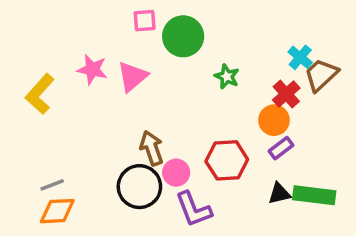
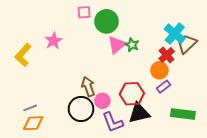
cyan cross: (300, 57) -> (175, 34), size x1.5
pink star: (92, 70) -> (54, 41), turned 30
pink triangle: (132, 76) -> (117, 45), moved
black triangle: (279, 194) -> (139, 113), moved, size x1.6

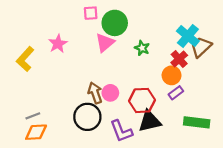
pink triangle: (117, 45) -> (105, 43), moved
pink circle: (102, 101) -> (110, 93), moved

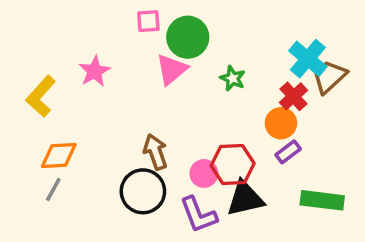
pink circle: (110, 93) -> (204, 173), moved
gray line: (33, 116) -> (53, 190), turned -40
orange diamond: (36, 132) -> (59, 156), moved

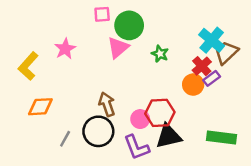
purple rectangle: (288, 152) -> (212, 78), moved
gray line: (53, 190) -> (65, 139), moved

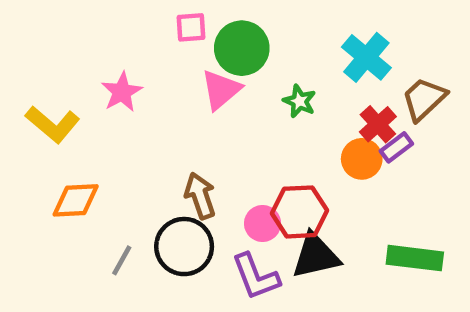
cyan cross: (212, 40) -> (366, 57), moved
yellow L-shape: (28, 66) -> (53, 124), turned -92

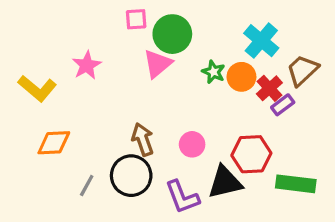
orange circle: (362, 159) -> (241, 77), moved
red hexagon: (299, 212) -> (251, 154), moved
pink circle: (263, 223) -> (192, 144), moved

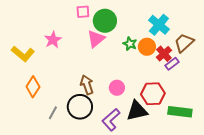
orange diamond: (54, 143) -> (33, 87), turned -55
purple L-shape: (182, 197) -> (111, 120), turned 70

